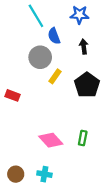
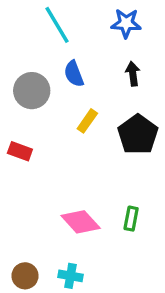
blue semicircle: (54, 36) -> (74, 74), moved
gray circle: (40, 57) -> (32, 91), moved

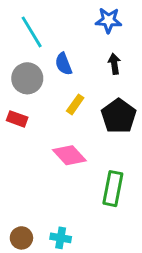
cyan line: (57, 25) -> (32, 32), moved
red rectangle: (20, 151) -> (17, 119), moved
green rectangle: (131, 219) -> (113, 189), size x1.6
pink diamond: (81, 222) -> (69, 155), moved

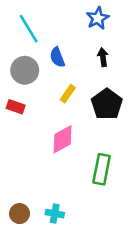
blue star: (109, 20) -> (98, 18), turned -30
pink diamond: (69, 155) -> (63, 139), turned -76

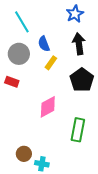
black arrow: (103, 57) -> (79, 44), size x1.5
yellow rectangle: (68, 94) -> (51, 63), moved
brown circle: (20, 214) -> (24, 154), moved

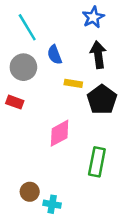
yellow rectangle: (51, 63) -> (73, 83), moved, turned 64

